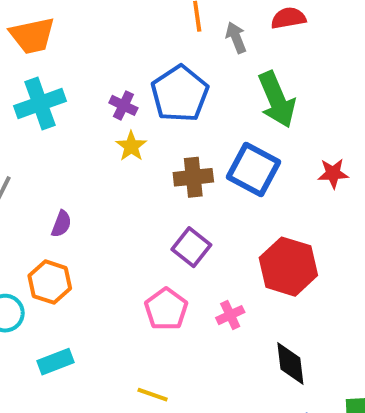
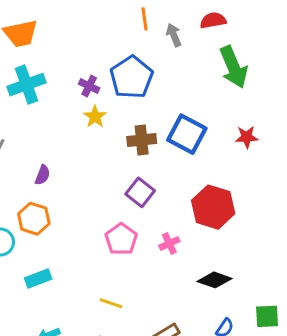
green arrow: (277, 100) -> (233, 67), moved
black diamond: (290, 364) -> (215, 280), turned -64

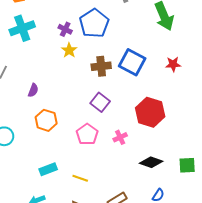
orange hexagon: (34, 219) -> (46, 120), moved
cyan rectangle: (38, 278) -> (48, 169), moved
green square: (267, 316) -> (187, 165), moved

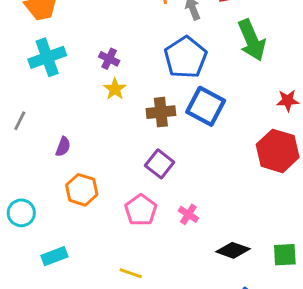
blue pentagon: (94, 23) -> (185, 57), moved
red star: (173, 64) -> (288, 101), moved
red hexagon: (150, 112) -> (278, 151), moved
pink cross: (120, 137) -> (188, 214), turned -32
cyan rectangle: (48, 169) -> (54, 256), moved

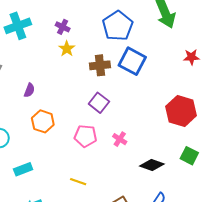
red hexagon: (278, 151) -> (181, 111), moved
pink pentagon: (141, 210) -> (85, 136), turned -30
green square: (285, 255) -> (189, 156), moved, turned 30

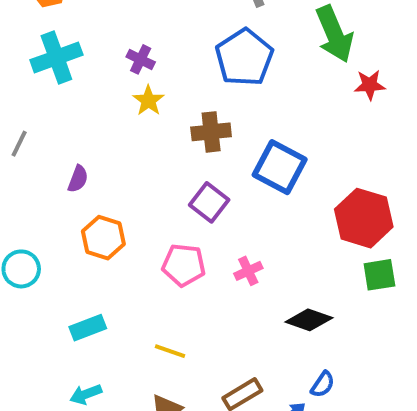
red star: (191, 57) -> (370, 85), moved
blue square: (132, 61) -> (280, 167), moved
pink cross: (120, 139) -> (248, 271), turned 32
green square: (189, 156) -> (379, 275), moved, turned -36
cyan rectangle: (23, 169) -> (88, 328), moved

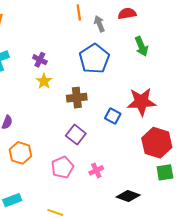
green arrow: (334, 34) -> (141, 46), size x0.7
red star: (370, 85) -> (141, 102), moved, size x1.8
blue square: (280, 167) -> (113, 116), size x0.6
pink pentagon: (184, 265) -> (62, 167), turned -30

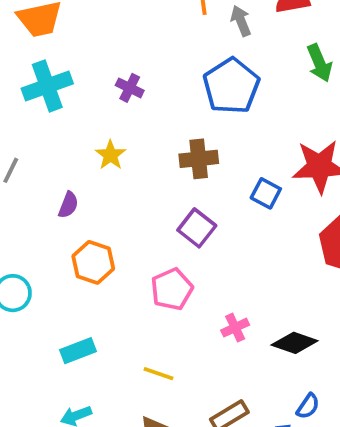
yellow star: (44, 81) -> (111, 155), moved
pink cross: (96, 170) -> (235, 328), moved

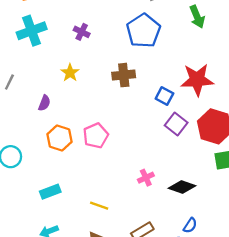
purple square: (197, 228) -> (176, 124), moved
pink pentagon: (172, 289) -> (96, 136), moved

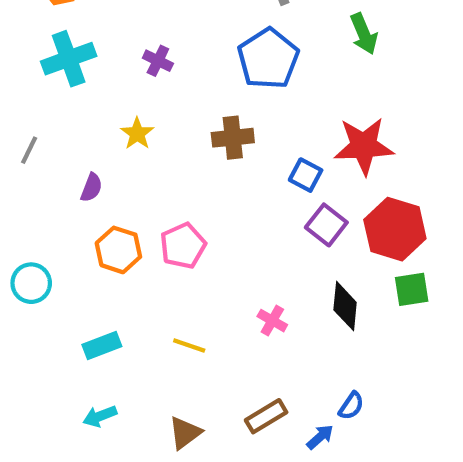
pink cross: (146, 178) -> (272, 321), turned -35
black diamond: (182, 187) -> (345, 306), moved, turned 76
yellow line: (99, 206) -> (189, 346), moved

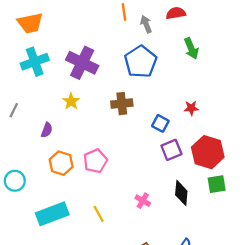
purple cross: (158, 61) -> (82, 63), size x2.0
red star: (364, 146) -> (191, 108), size x0.5
purple square: (326, 225) -> (171, 150), turned 30
cyan rectangle: (102, 346) -> (52, 214), size x1.6
yellow line: (189, 346) -> (99, 214), turned 42

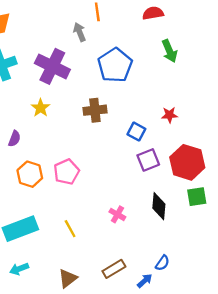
gray arrow: (146, 24) -> (80, 32), moved

